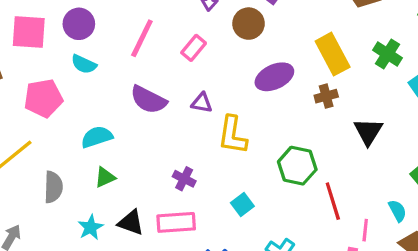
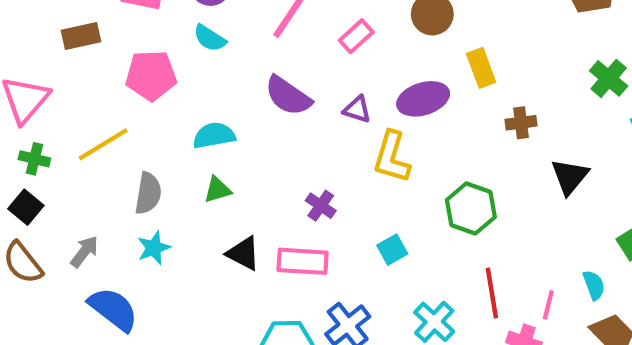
yellow rectangle: (333, 54) -> (481, 68), moved, size x0.7
purple ellipse: (274, 77) -> (423, 99), moved
red line: (333, 201) -> (492, 293), moved
cyan star: (91, 227) -> (154, 248), moved

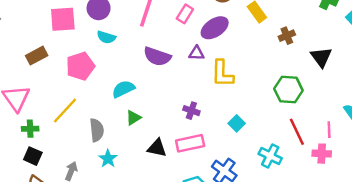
purple ellipse: (423, 99) -> (215, 28), moved
green hexagon: (471, 208) -> (288, 90), moved

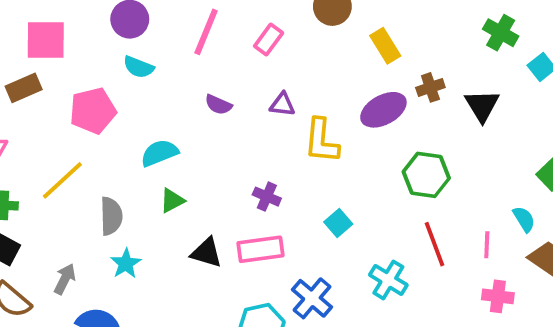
pink square: (63, 19) -> (46, 40), moved
purple ellipse: (215, 28) -> (383, 110), moved
purple semicircle: (157, 56) -> (218, 105), size x0.6
black triangle: (321, 57) -> (482, 106), moved
pink cross: (322, 154) -> (498, 296), moved

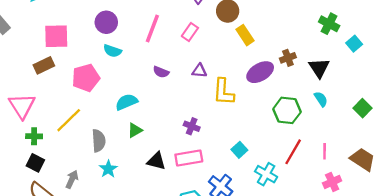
yellow rectangle: (385, 46) -> (245, 35), moved
cyan semicircle: (524, 219) -> (321, 99), moved
cyan square: (338, 223) -> (239, 150), moved
red line: (435, 244) -> (293, 152), turned 52
pink cross: (498, 296) -> (332, 182), turned -30

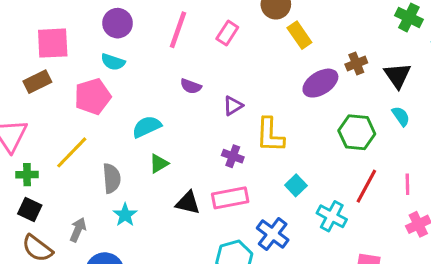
cyan semicircle: (112, 51) -> (113, 62), moved
purple triangle: (199, 71) -> (233, 106), moved, turned -35
yellow L-shape: (223, 92) -> (270, 135), moved

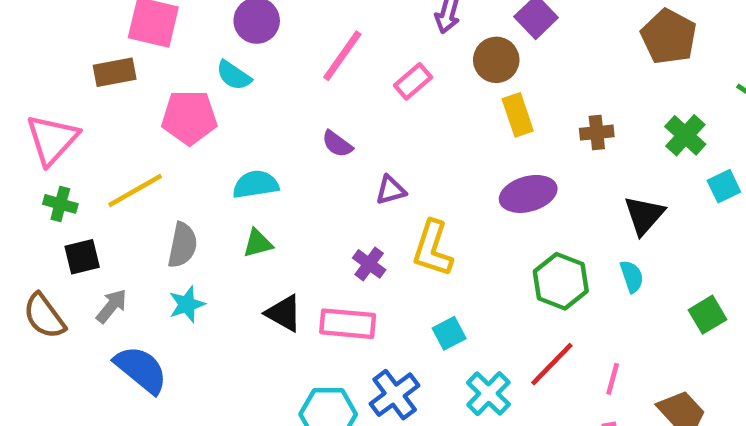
brown cross: (356, 63) -> (597, 133), moved
black square: (30, 209) -> (82, 257), moved, turned 35

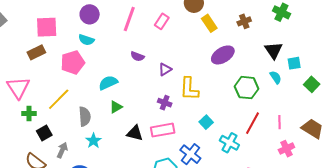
cyan square: (724, 186) -> (294, 63), moved, turned 32

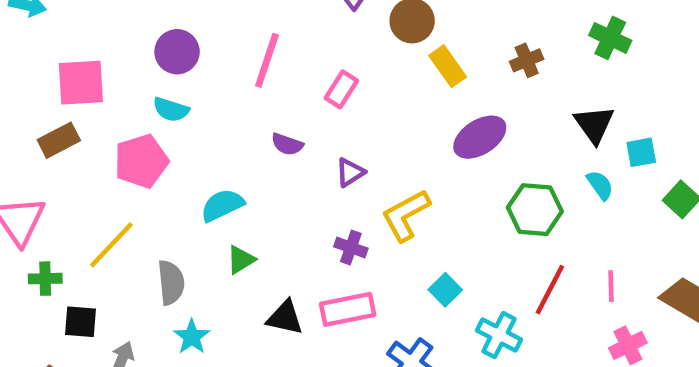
pink rectangle: (162, 21) -> (341, 89), moved
yellow L-shape: (189, 89) -> (406, 215), turned 60
black square: (44, 133) -> (80, 322), turned 35

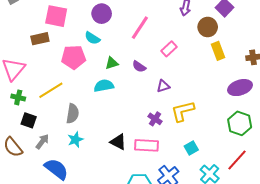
purple ellipse: (480, 137) -> (240, 88), moved
green triangle: (241, 260) -> (112, 63), moved

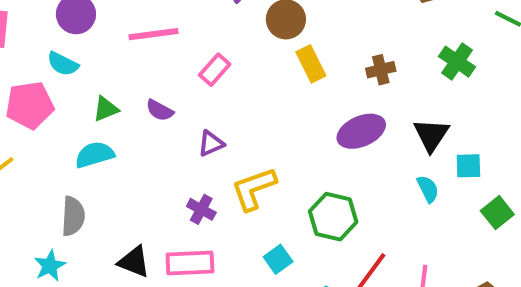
pink line: (140, 28) -> (154, 34), turned 55
gray semicircle: (73, 114) -> (73, 216), moved
green hexagon: (240, 123) -> (333, 217), moved

